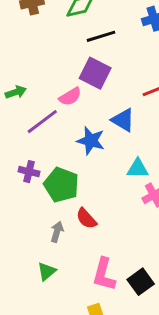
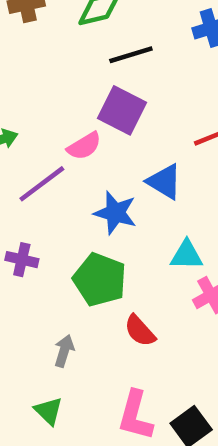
green pentagon: (61, 185) -> (100, 280), moved
red semicircle: (86, 219) -> (140, 331), moved
green triangle: (47, 271) -> (49, 411), turned -36

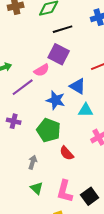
cyan triangle: (187, 255) -> (86, 110), moved
green triangle: (49, 411) -> (37, 188), moved

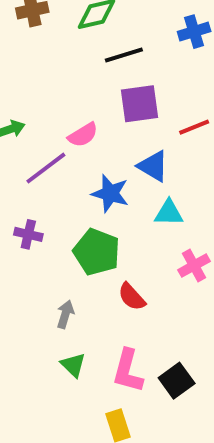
purple square: (59, 54) -> (139, 104), moved, turned -35

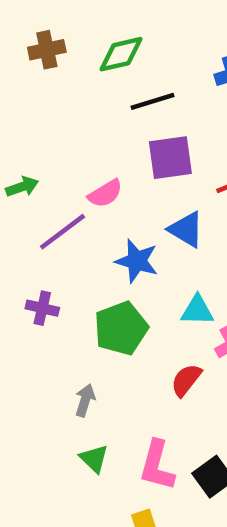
cyan triangle: (169, 213) -> (197, 310), moved
green pentagon: (97, 252) -> (121, 328), turned 30
red semicircle: (132, 297) -> (186, 380), moved, turned 80

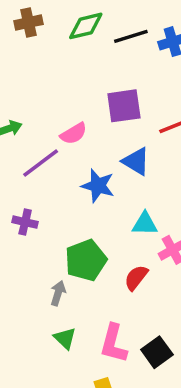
black line: (152, 101) -> (131, 36), moved
green pentagon: (121, 328) -> (86, 260), moved

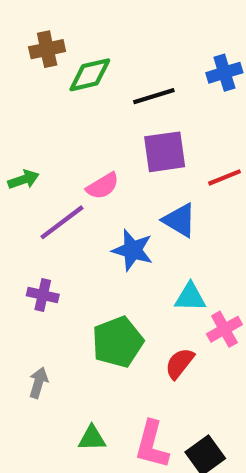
green diamond: (86, 26) -> (90, 75), moved
black line: (131, 36) -> (154, 96), moved
gray arrow: (58, 293) -> (38, 383), moved
green triangle: (65, 338) -> (92, 438), turned -45

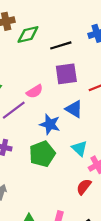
cyan triangle: (190, 297) -> (79, 148), turned 42
green pentagon: (118, 342) -> (42, 154), moved
red semicircle: (180, 363) -> (84, 187), moved

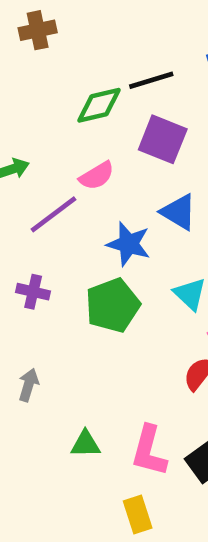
green diamond: (28, 34) -> (99, 105), moved
purple square: (66, 74) -> (163, 139), turned 30

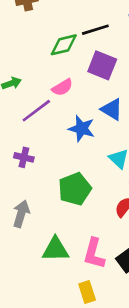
green pentagon: (113, 305) -> (75, 189), moved
gray arrow: (29, 385) -> (21, 214), size x1.4
green triangle: (85, 444) -> (55, 249), size x1.5

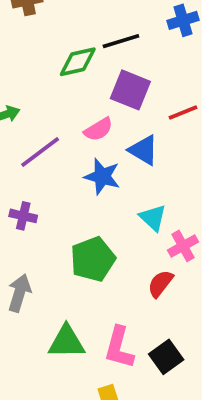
pink semicircle: (62, 87) -> (98, 129), moved

